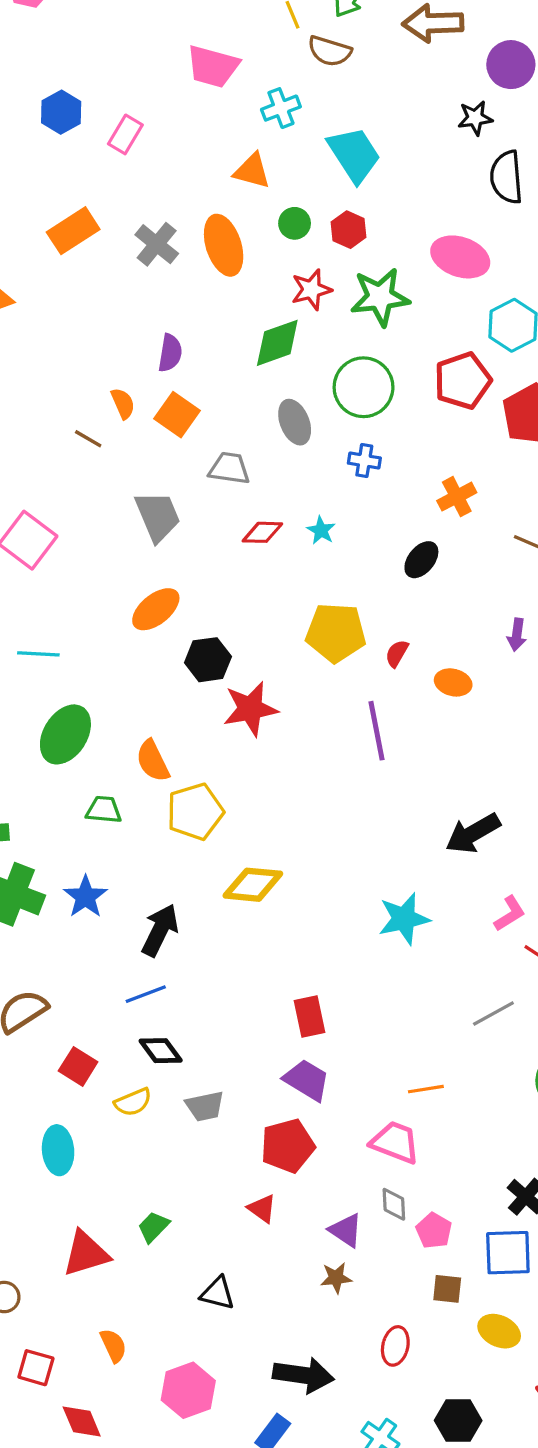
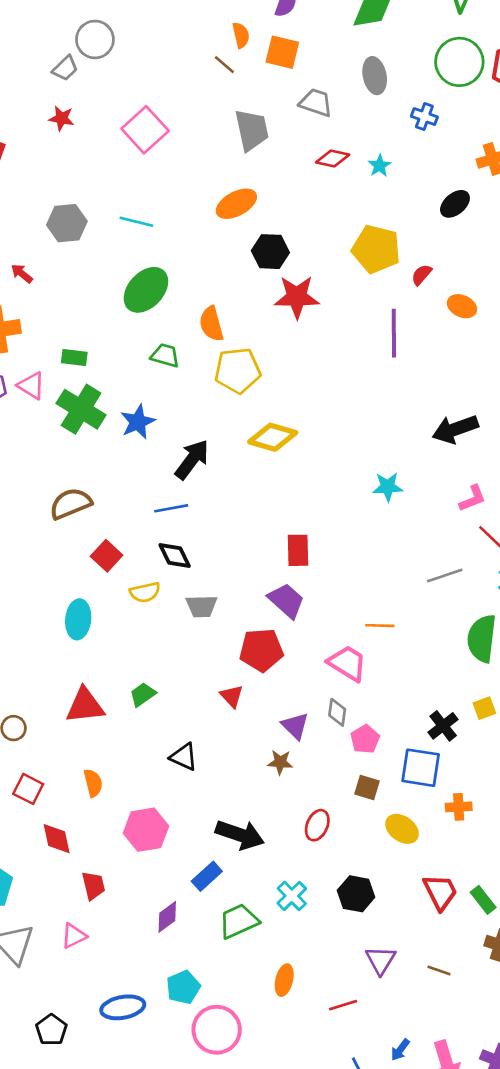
green circle: (364, 387) -> (459, 62), moved
orange square: (177, 415) -> (282, 52), turned -32
brown line: (88, 439) -> (224, 65), moved
cyan star: (404, 919) -> (388, 487), size x0.7

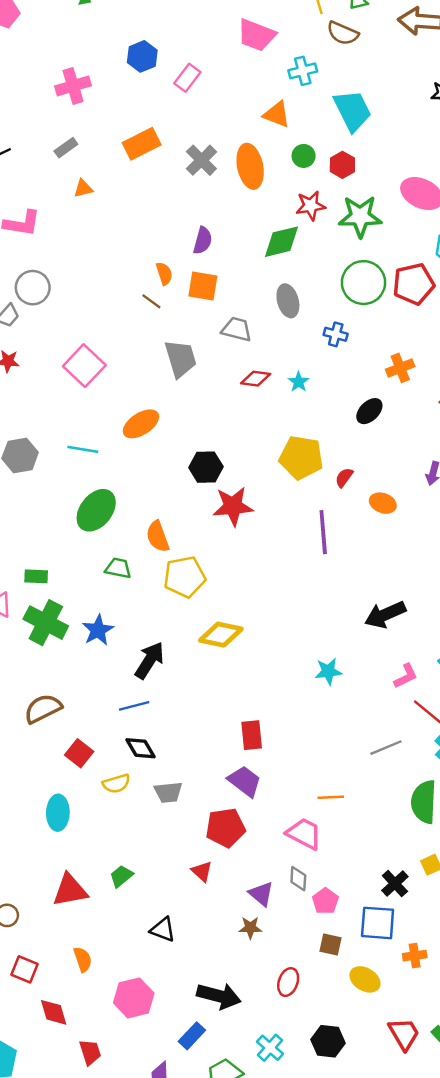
orange ellipse: (236, 204) -> (141, 424), moved

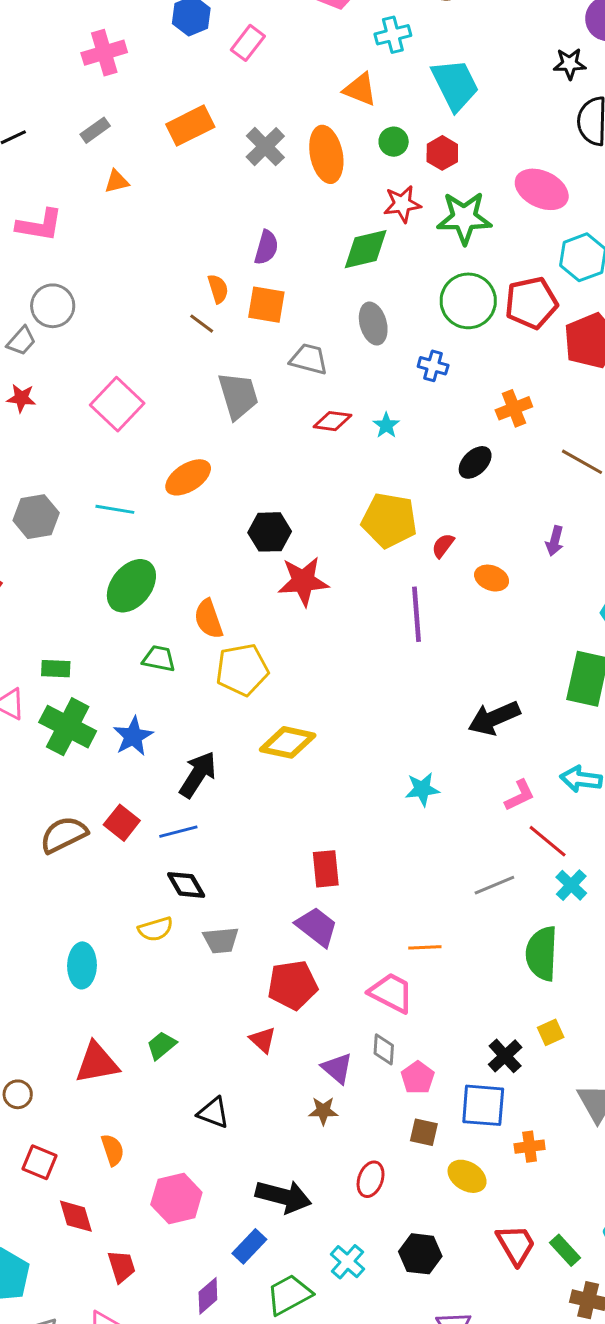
red square: (79, 753) -> (122, 823), moved

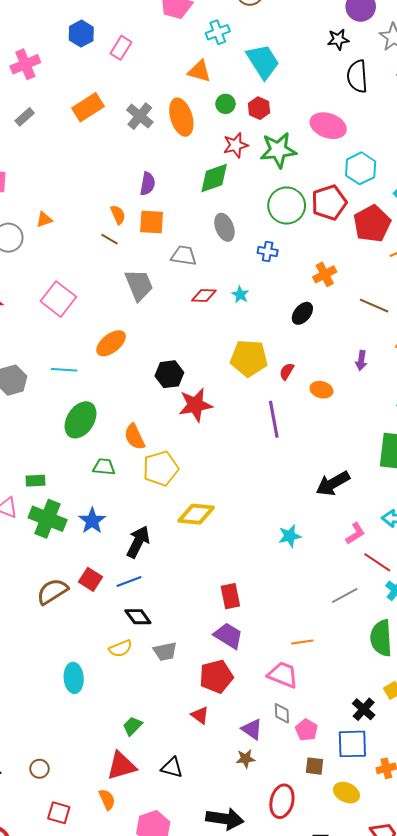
orange triangle: (117, 181) -> (44, 220), moved
red triangle: (97, 1063) -> (121, 766), moved
red ellipse: (371, 1179) -> (282, 801), size x1.4

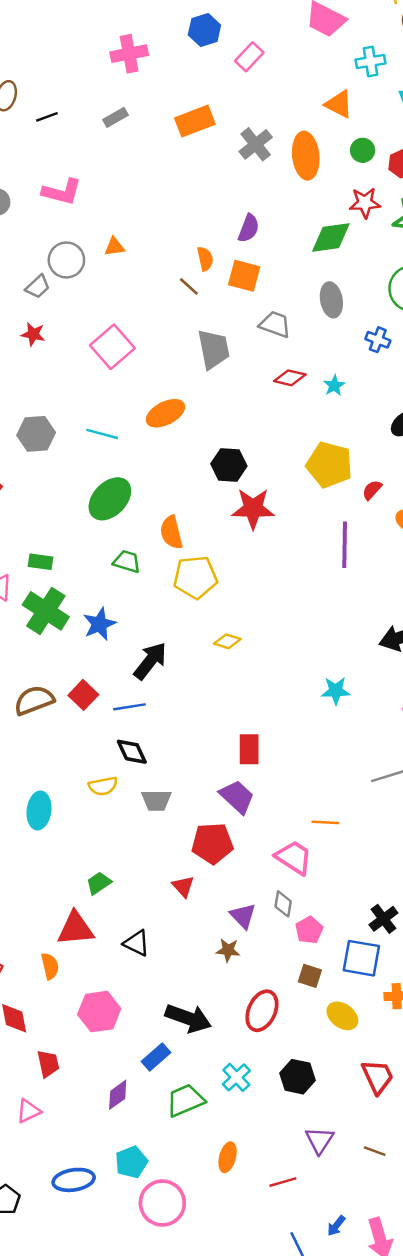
yellow diamond: (196, 514) -> (227, 641), size x0.6

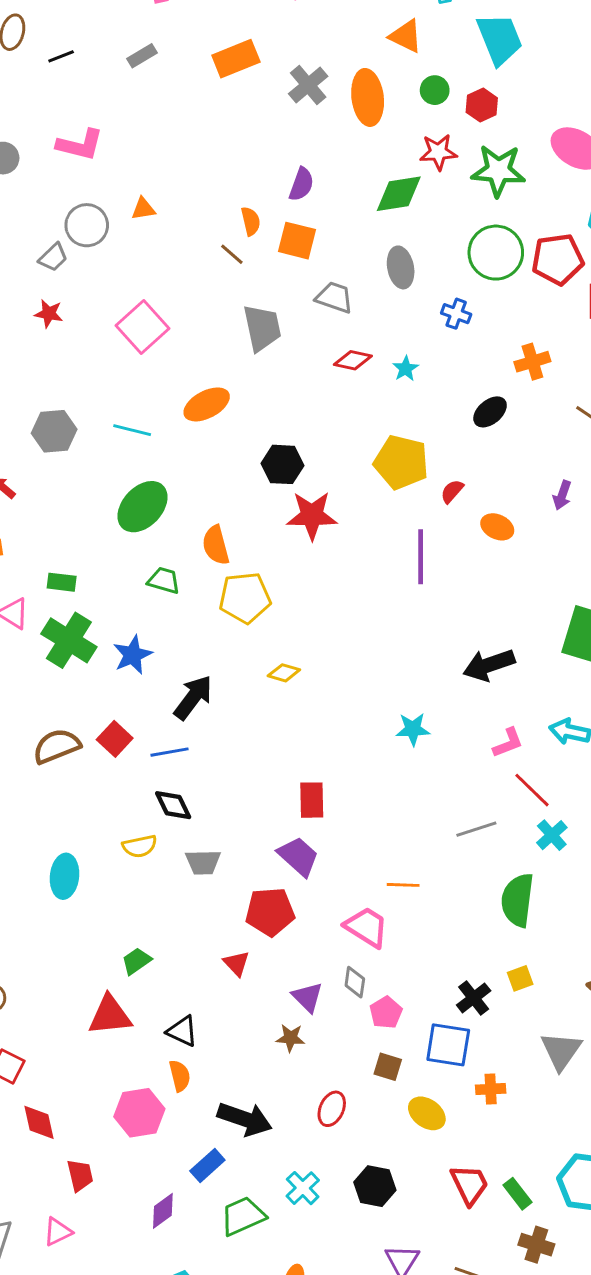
orange semicircle: (50, 966) -> (180, 1076), moved
red ellipse: (262, 1011) -> (332, 1109), size x0.7

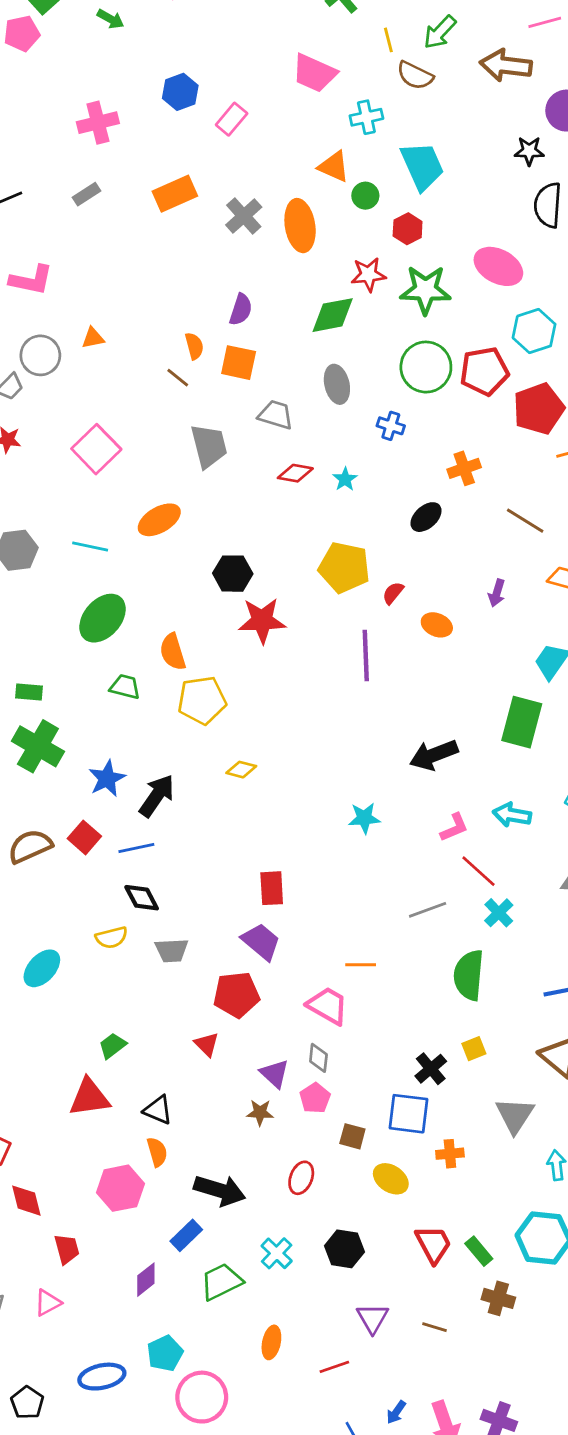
green circle: (435, 90) -> (365, 196), moved
blue star: (133, 655) -> (107, 778), moved
cyan ellipse: (64, 876) -> (42, 968), turned 39
pink pentagon: (386, 1013) -> (315, 1098), moved

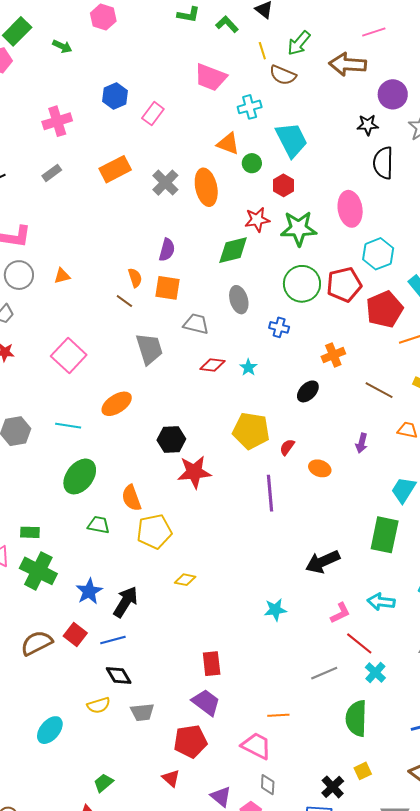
pink ellipse: (498, 266) -> (350, 209), turned 56
gray circle: (40, 355) -> (19, 275), moved
gray diamond: (318, 1058) -> (268, 785), moved

